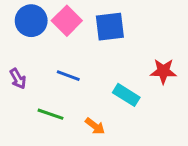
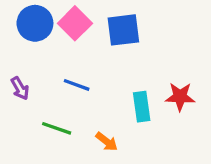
red star: (163, 71) -> (180, 97), moved
cyan rectangle: (126, 95) -> (142, 107), turned 50

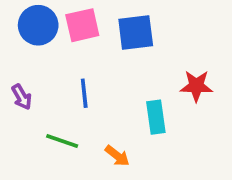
pink square: (75, 23) -> (82, 25), turned 32
blue line: (77, 85) -> (84, 93), turned 64
red star: (180, 97) -> (196, 86), moved

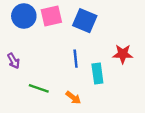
blue square: (136, 33) -> (85, 21), turned 30
blue line: (84, 93) -> (76, 59), moved

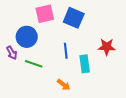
blue circle: (24, 16) -> (27, 37), moved
green line: (39, 88) -> (34, 64), moved

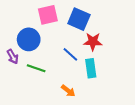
red star: (107, 47) -> (93, 42), moved
blue line: (66, 51) -> (70, 54), turned -42

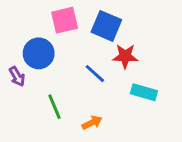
green line: (36, 68) -> (54, 107), moved, turned 48
cyan rectangle: (91, 68) -> (144, 92), moved, turned -66
orange arrow: (68, 91) -> (92, 123), turned -64

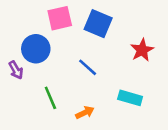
red star: (125, 56) -> (142, 50), moved, turned -30
cyan rectangle: (144, 92) -> (130, 98), moved

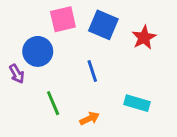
red star: (142, 50) -> (144, 37), moved
blue line: (88, 67) -> (92, 71), turned 30

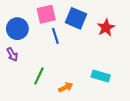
blue circle: (38, 51) -> (17, 29), moved
blue line: (92, 71) -> (55, 36), moved
green line: (53, 103) -> (39, 76), turned 48

